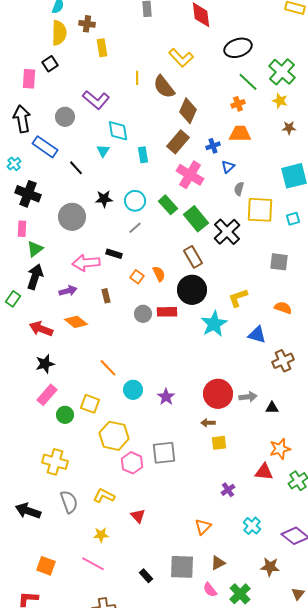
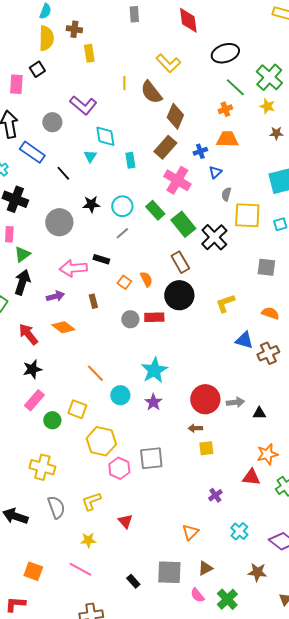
cyan star: (214, 324) -> (154, 370), moved
red arrow: (41, 329) -> (28, 334), turned 30
brown cross: (283, 361) -> (268, 353), moved
yellow L-shape: (104, 496) -> (91, 501), turned -45

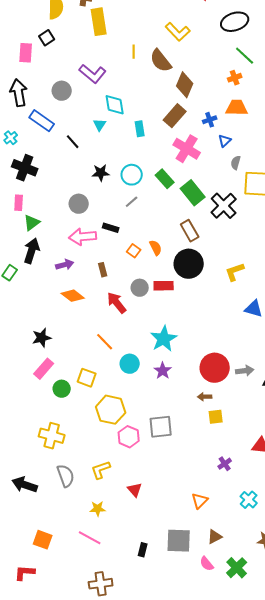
yellow rectangle: (89, 53) -> (99, 22), size x1.5
gray circle: (59, 222) -> (79, 204), moved, size x0.7
red arrow: (28, 334) -> (117, 303), moved
black rectangle: (133, 581) -> (143, 550), turned 56

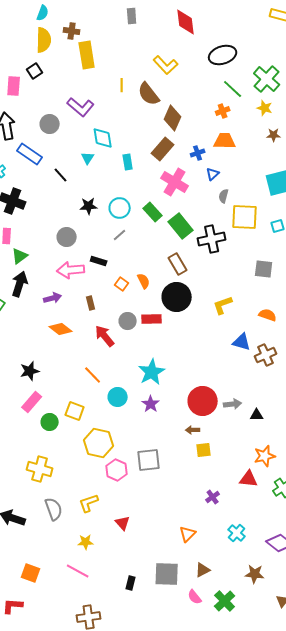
black cross: (224, 206) -> (212, 239), turned 32

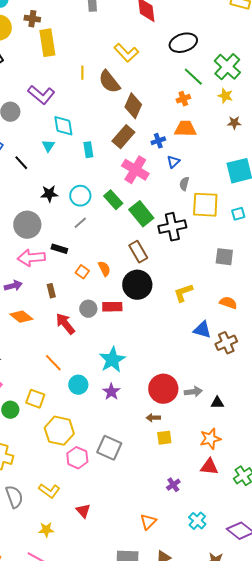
gray circle: (67, 237) -> (27, 225), size x1.4
orange star: (265, 456) -> (210, 439), moved
gray square: (149, 460) -> (109, 448), turned 30
yellow L-shape: (89, 503) -> (49, 491), turned -125

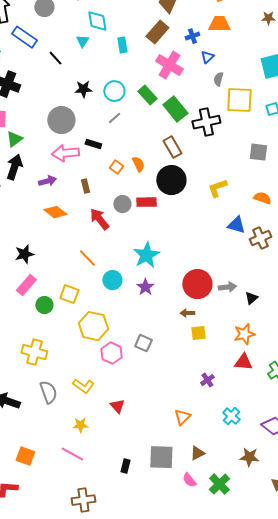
black triangle: (217, 403) -> (251, 298), turned -40
gray square: (109, 448) -> (143, 343), size x0.7

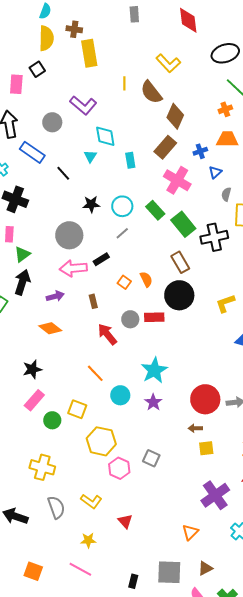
black rectangle: (93, 144) -> (101, 259), turned -49
orange diamond: (55, 212) -> (50, 328), moved
purple cross: (207, 380) -> (215, 495), size x2.0

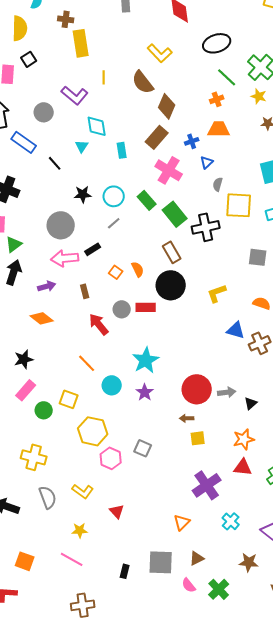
yellow semicircle: (46, 38) -> (20, 28), moved
yellow line: (124, 83) -> (104, 77), moved

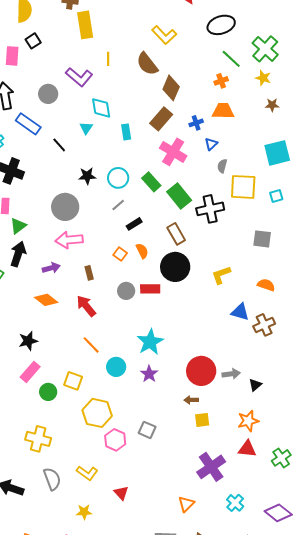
black rectangle: (93, 249) -> (134, 224), moved
red arrow: (99, 324) -> (86, 306), moved

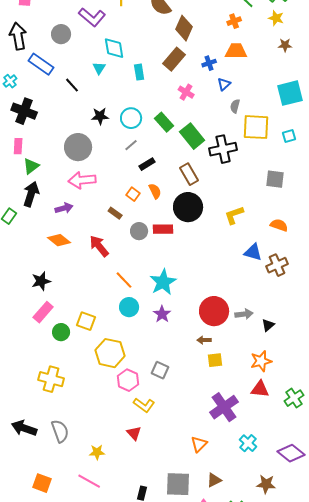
pink cross: (173, 152) -> (186, 92), size x0.6
brown rectangle: (89, 273) -> (115, 213), moved, turned -40
orange line: (91, 345) -> (124, 280), moved
yellow L-shape: (87, 473) -> (144, 405), moved
gray semicircle: (52, 479) -> (60, 431), moved

